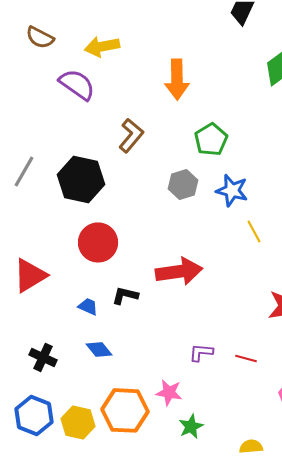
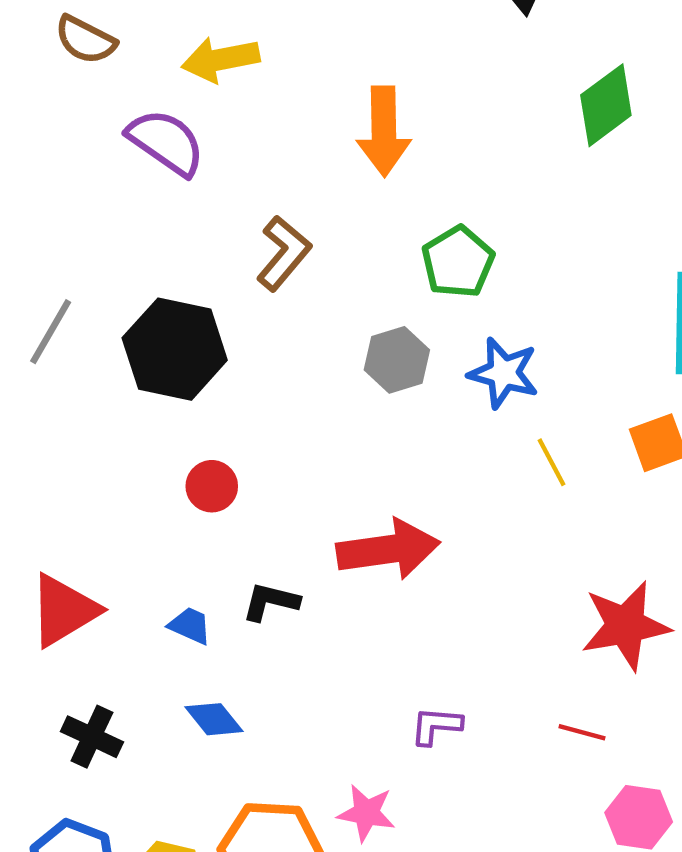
red circle: (98, 242) -> (212, 486), size x0.6
red triangle: (30, 275) -> (64, 610), moved
red line: (246, 358) -> (582, 732), moved

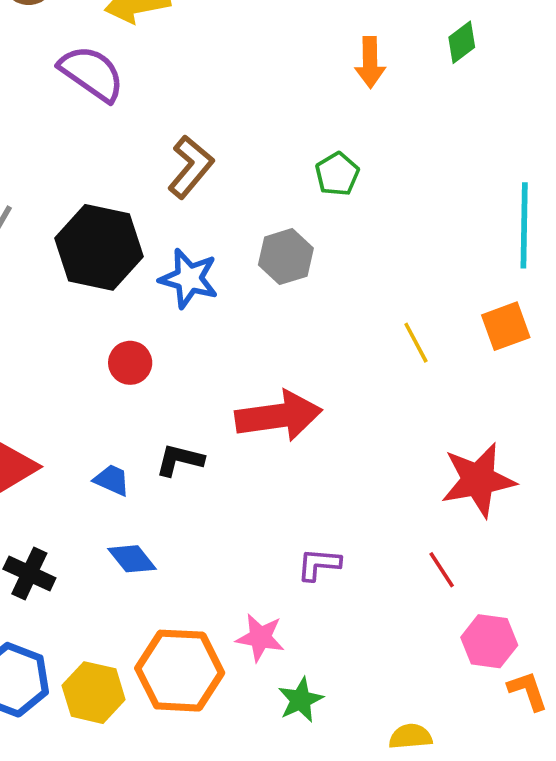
green diamond: (606, 105) -> (462, 42), size x0.6
orange arrow: (384, 131) -> (370, 62), moved, size x0.7
green pentagon: (458, 262) -> (337, 174), size x0.7
blue star: (504, 373) -> (189, 279), moved
red line: (582, 732) -> (442, 570), turned 42

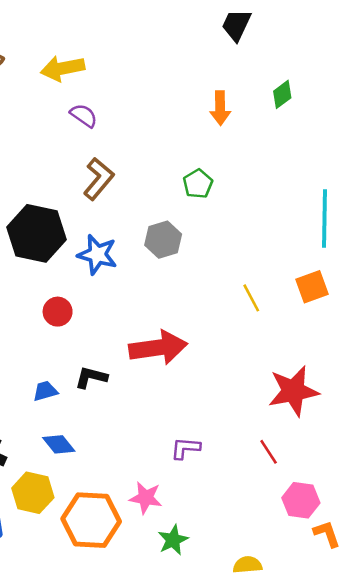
purple semicircle: (92, 73) -> (84, 116), moved, size x0.6
blue trapezoid: (112, 480) -> (45, 391), turned -40
yellow hexagon: (94, 693) -> (33, 493), moved

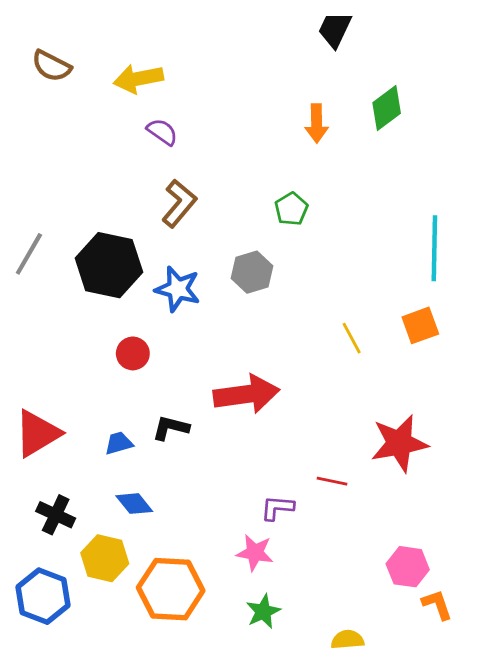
green diamond: (282, 94) -> (387, 108), size x1.4
red line: (269, 452) -> (332, 481), moved, turned -45
pink star: (146, 498) -> (255, 553), moved

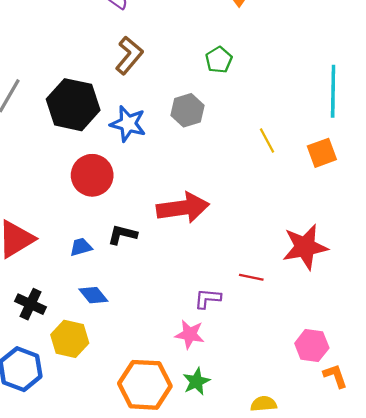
yellow line: (352, 338) -> (267, 141), moved
red circle: (133, 353) -> (92, 175), size x1.6
orange hexagon: (171, 589) -> (145, 385), moved

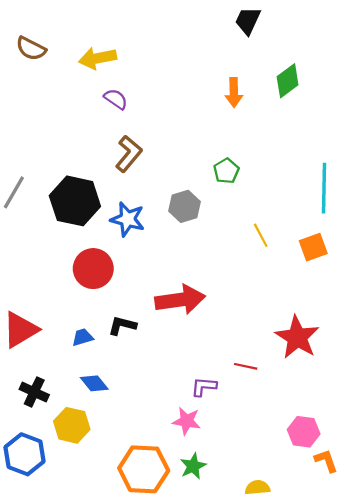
green pentagon: (219, 60) -> (226, 171), moved
red star: (305, 247) -> (297, 337), turned -30

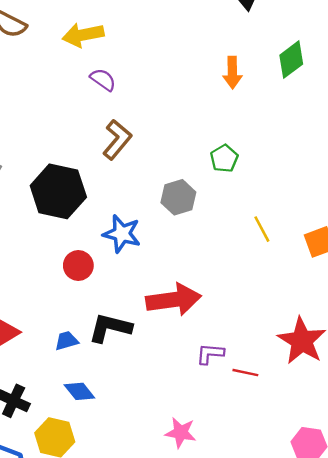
blue star: (128, 219) -> (122, 234), moved
red circle: (93, 269) -> (78, 265), size x0.7
black L-shape: (122, 325) -> (110, 328), size x1.4
purple L-shape: (204, 387) -> (210, 354), moved

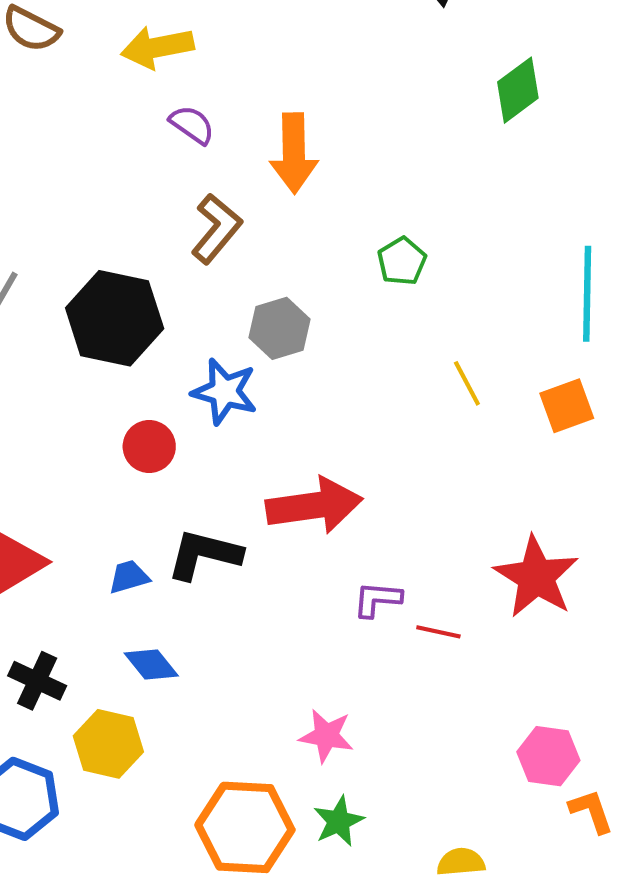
orange arrow: (232, 73) -> (294, 153), moved, size x1.4
gray hexagon: (178, 197) -> (280, 328), moved

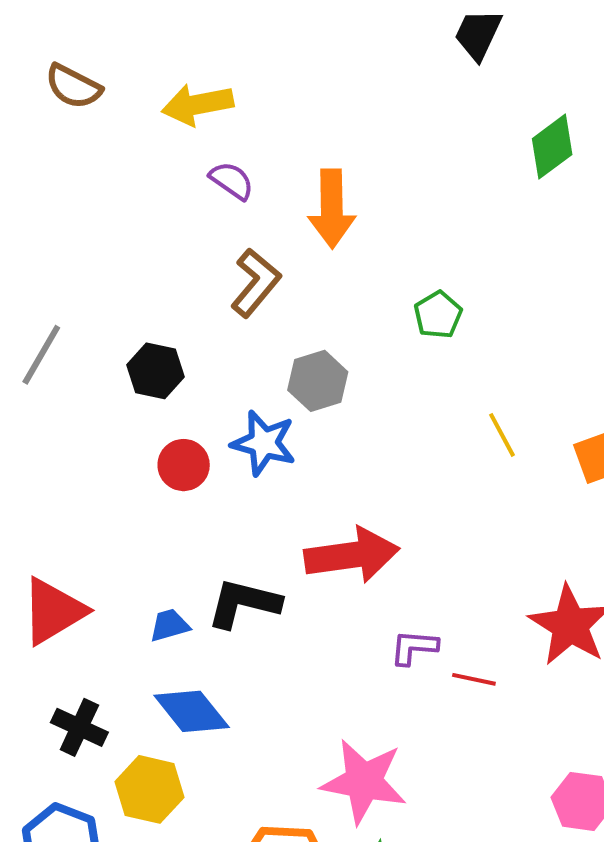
black hexagon: (115, 318) -> (156, 371), size x0.6
red circle: (149, 447) -> (184, 465), moved
blue diamond: (151, 664) -> (192, 711), size x1.4
pink star: (326, 736) -> (364, 781), size x1.6

